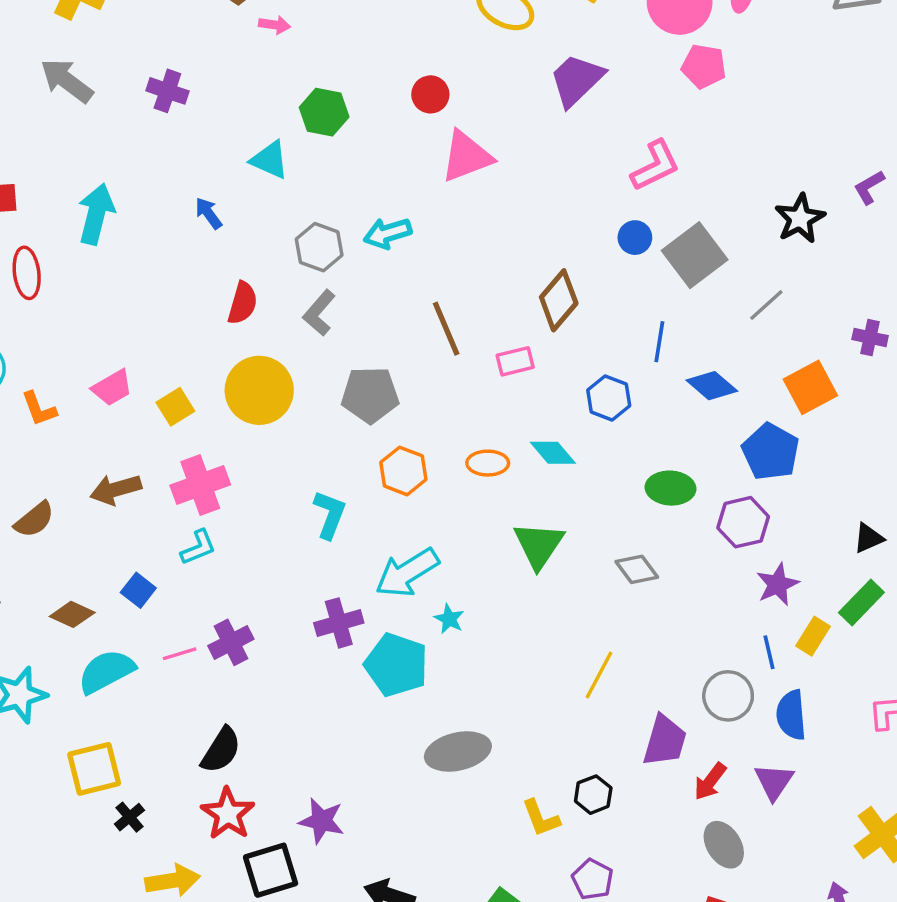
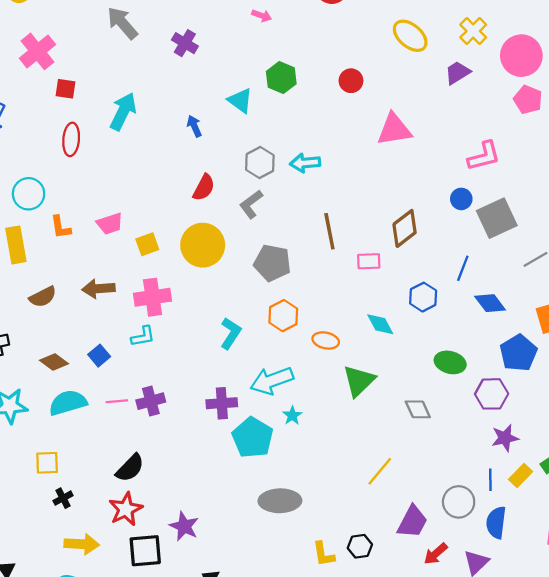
purple trapezoid: (577, 80) -> (458, 73), moved, size x0.7
pink triangle: (466, 156) -> (394, 129), moved
orange ellipse: (488, 463) -> (326, 340), moved
yellow square: (94, 769) -> (47, 463), size x0.7

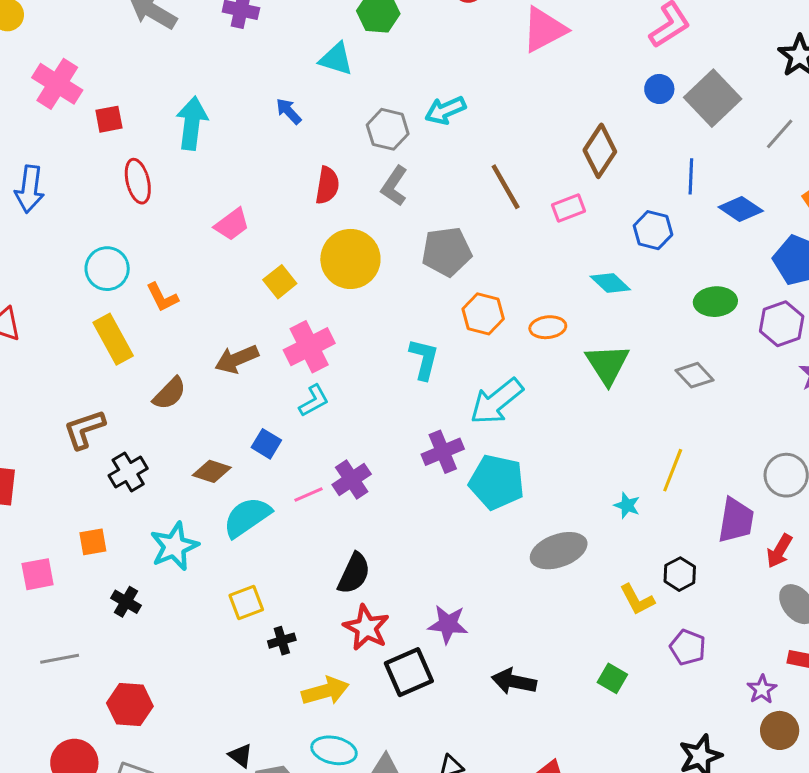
pink trapezoid: (110, 224) -> (232, 224), moved
cyan star: (292, 416) -> (627, 505), moved
black cross: (63, 498) -> (282, 641), turned 30

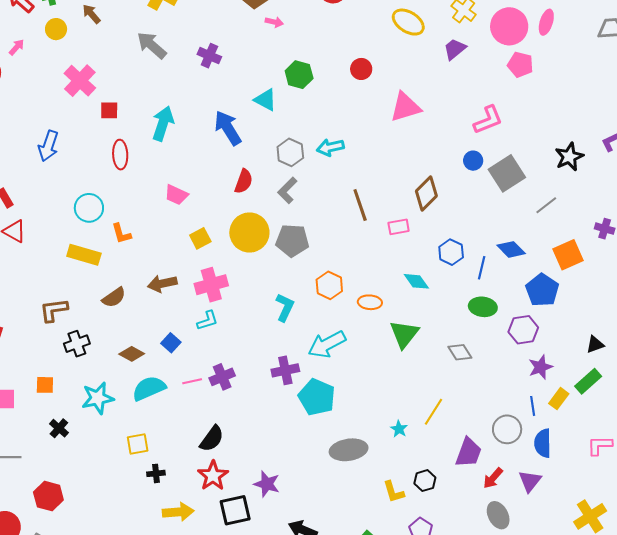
blue arrow: (289, 111) -> (228, 128), size x1.8
blue line: (691, 176) -> (482, 268), moved
pink trapezoid: (232, 224) -> (176, 195), turned 50
gray pentagon: (447, 252) -> (292, 240), moved
yellow rectangle: (113, 339) -> (84, 255), turned -56

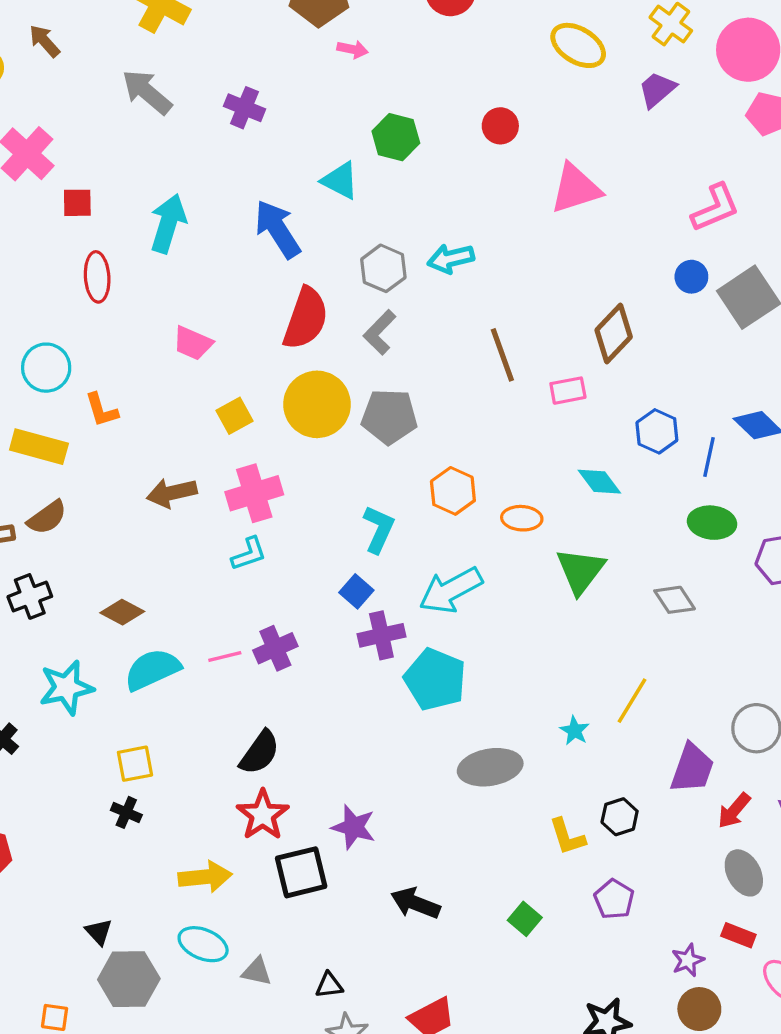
red semicircle: (244, 181) -> (306, 318), size x1.5
brown semicircle: (114, 297) -> (47, 517), moved
blue square: (171, 343) -> (356, 591), moved
black cross: (156, 473) -> (126, 812), moved, turned 30

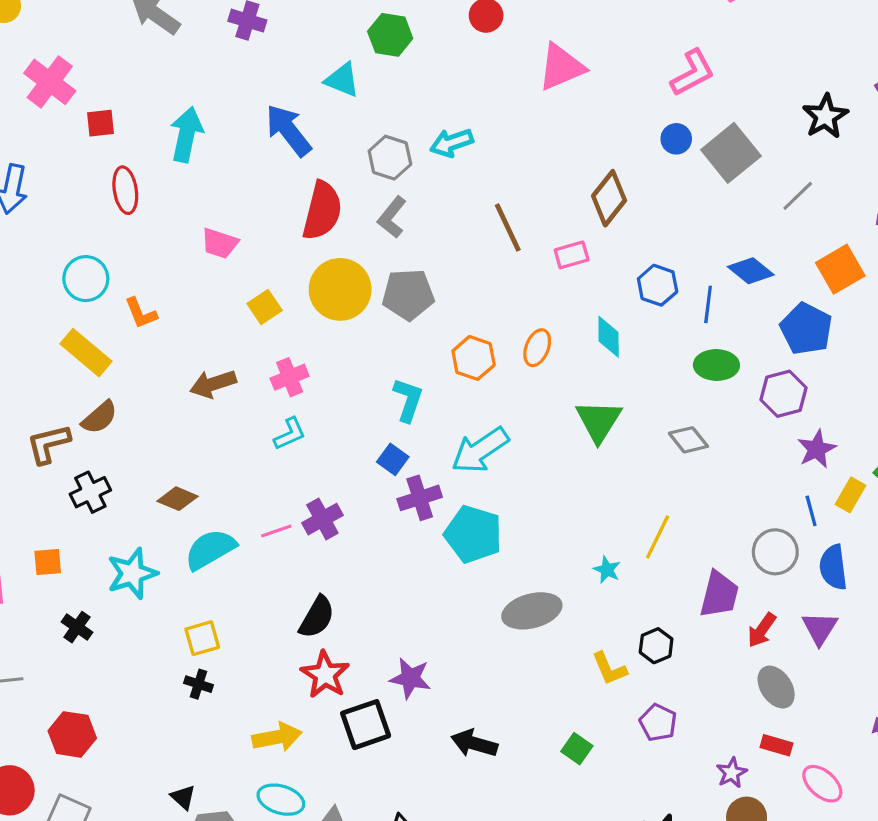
yellow rectangle: (39, 447) -> (86, 353), turned 30
cyan diamond: (599, 482) -> (609, 337), turned 42
pink cross: (254, 493) -> (290, 377), size x0.7
orange ellipse: (522, 518) -> (537, 348), moved, turned -66

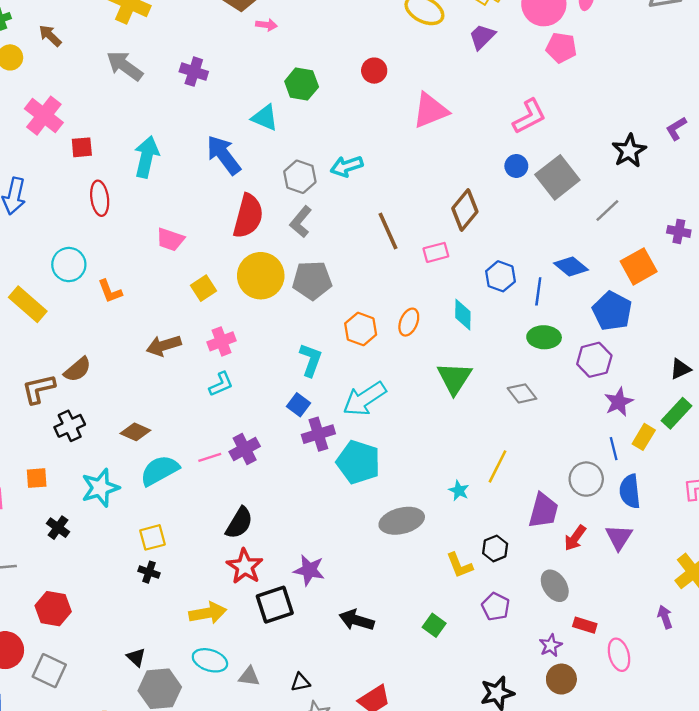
yellow rectangle: (86, 353) -> (28, 304), moved
gray ellipse: (776, 687) -> (555, 586), moved
pink ellipse: (822, 784) -> (619, 655), turned 32

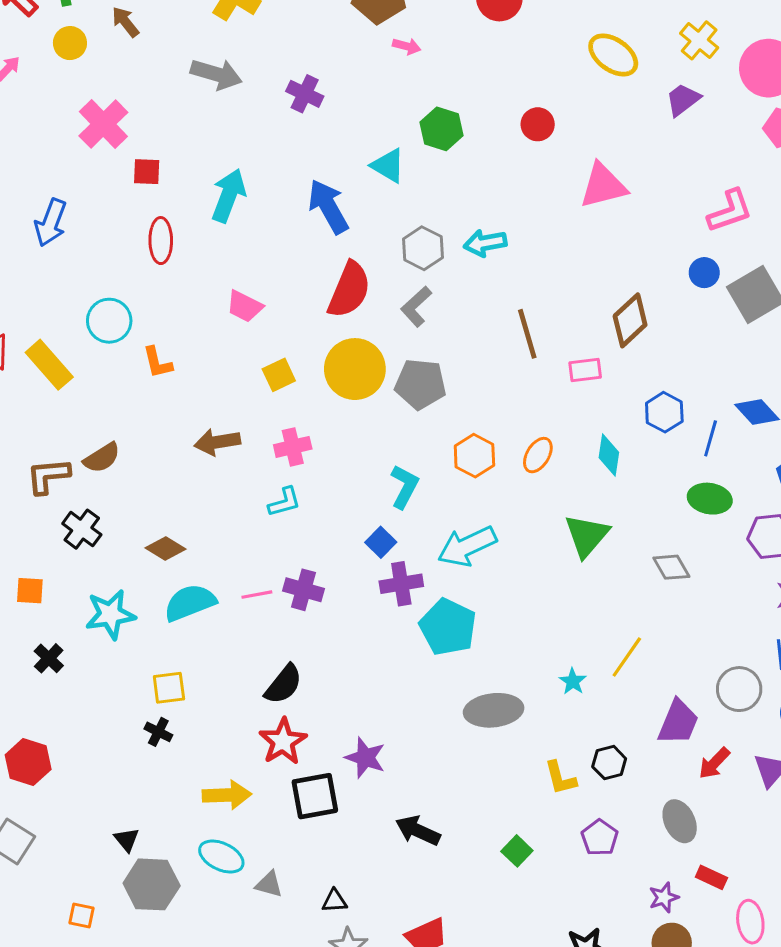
gray arrow: (125, 66) -> (216, 74), turned 153
black cross: (70, 426) -> (82, 529), turned -36
purple cross: (245, 449) -> (304, 590), turned 36

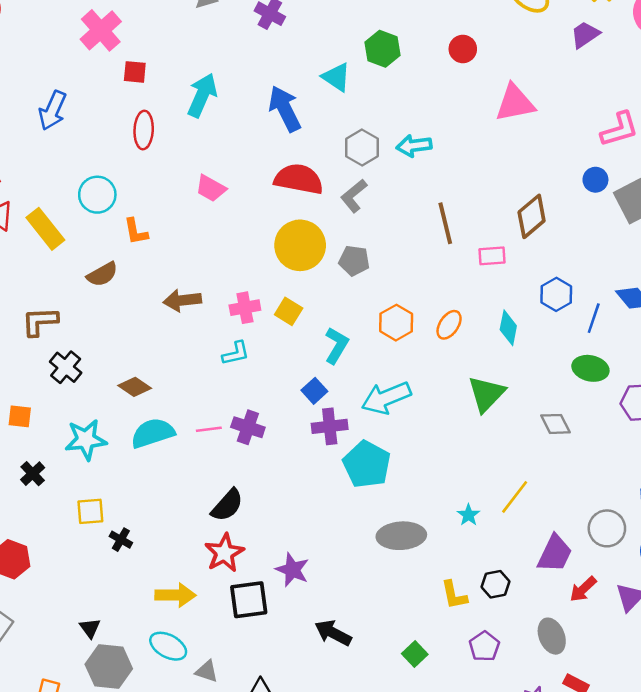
red semicircle: (349, 290) -> (299, 179), turned -105
yellow square: (279, 375) -> (289, 311), moved, turned -36
gray pentagon: (420, 384) -> (354, 261), size x0.7
brown semicircle: (102, 458) -> (102, 274), moved
yellow square: (169, 688) -> (90, 511), moved

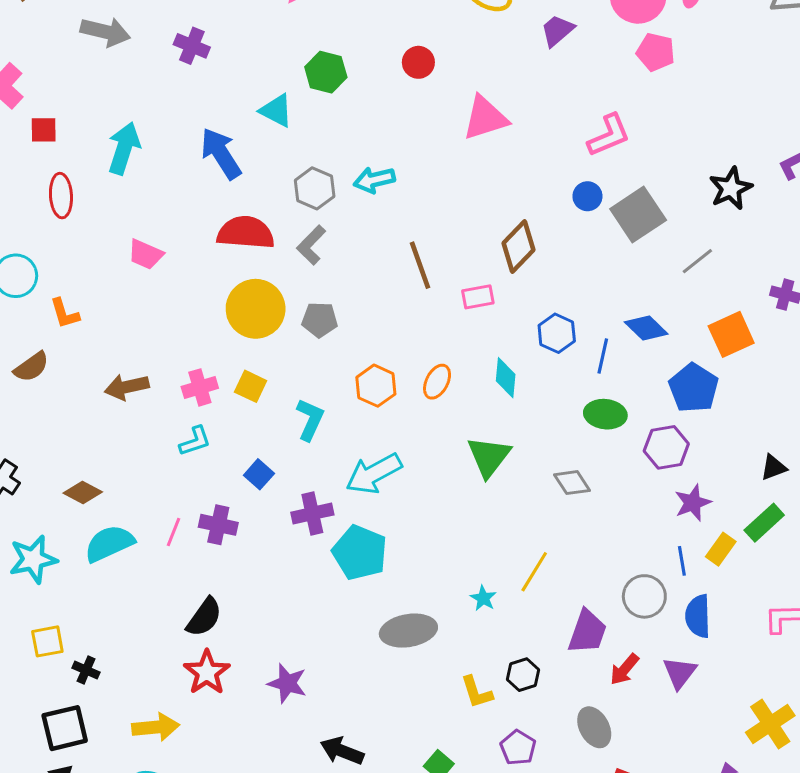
blue square: (314, 391) -> (259, 474), moved
pink line: (209, 429) -> (173, 532), turned -55
black square: (249, 600) -> (65, 728), moved

